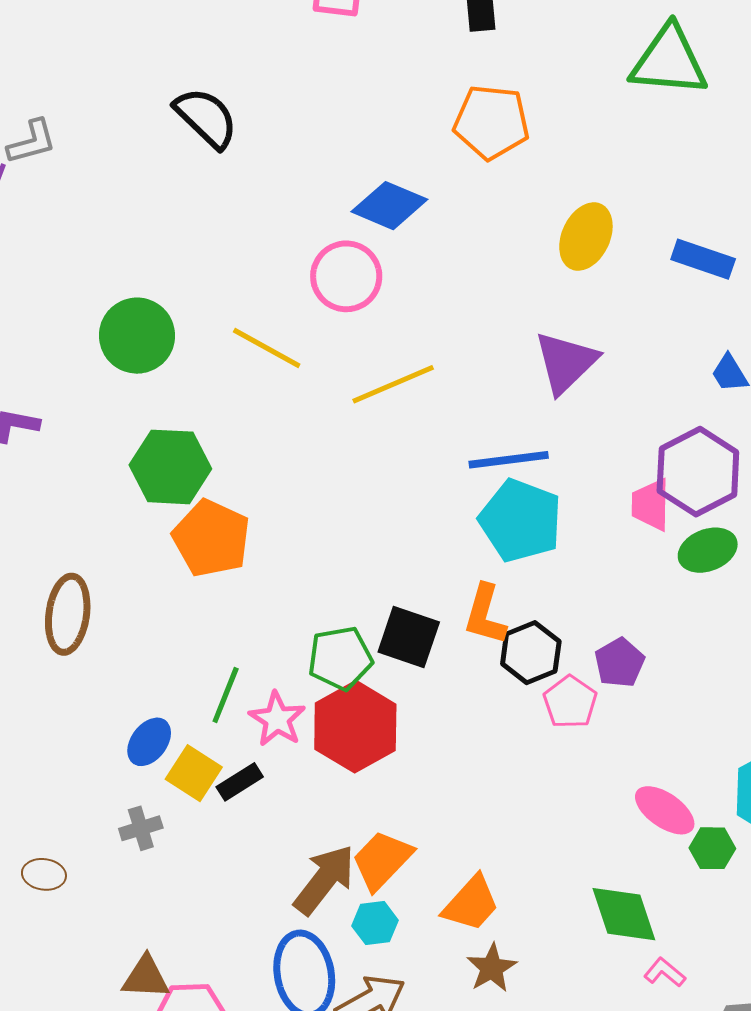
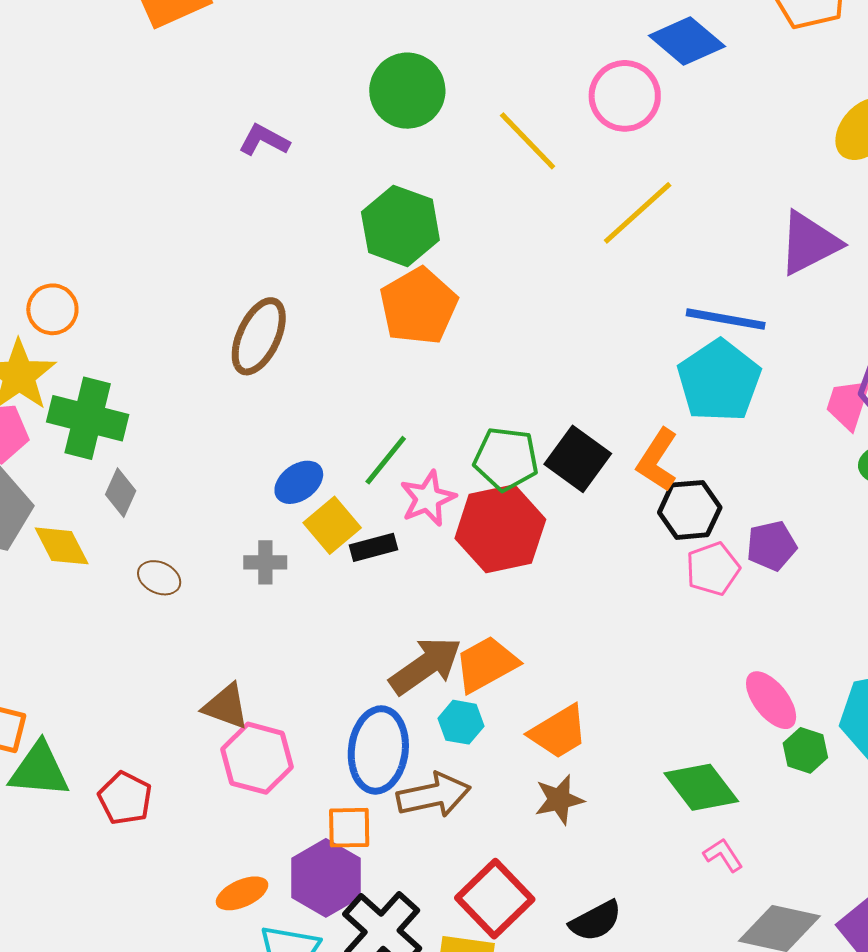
yellow line: (393, 384) -> (638, 213), turned -36
green diamond: (624, 914) -> (701, 787), turned -36

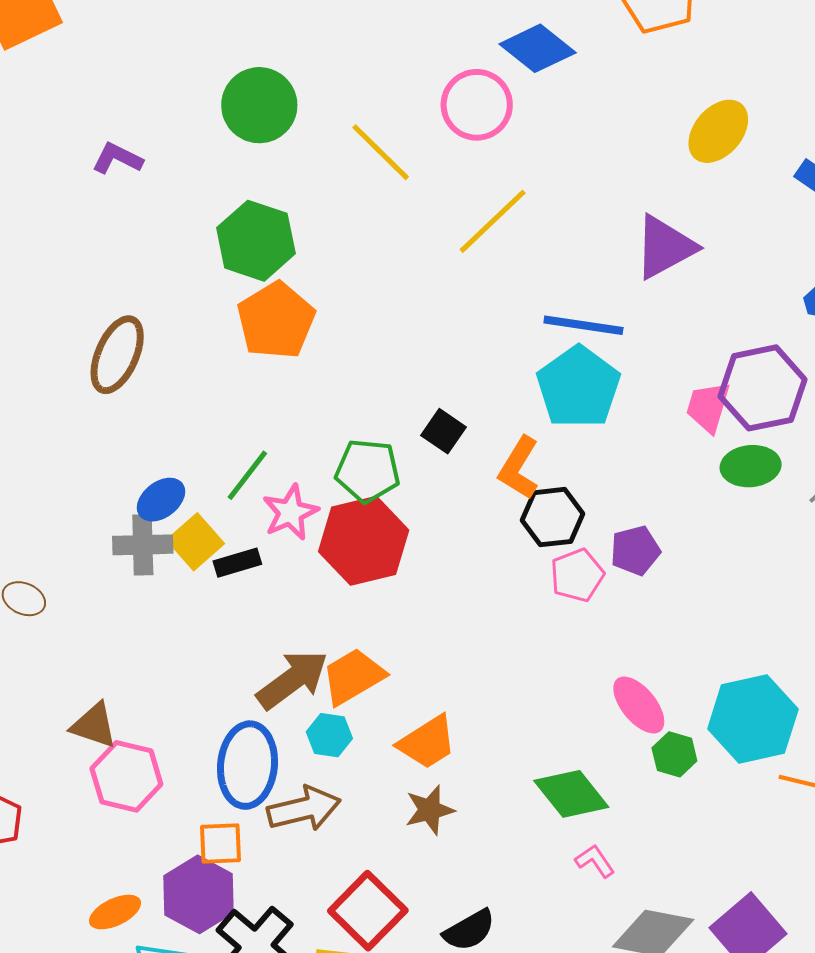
black square: (578, 459) -> (444, 431), moved, size x0.7
gray cross: (265, 562) -> (143, 545), moved, size x1.4

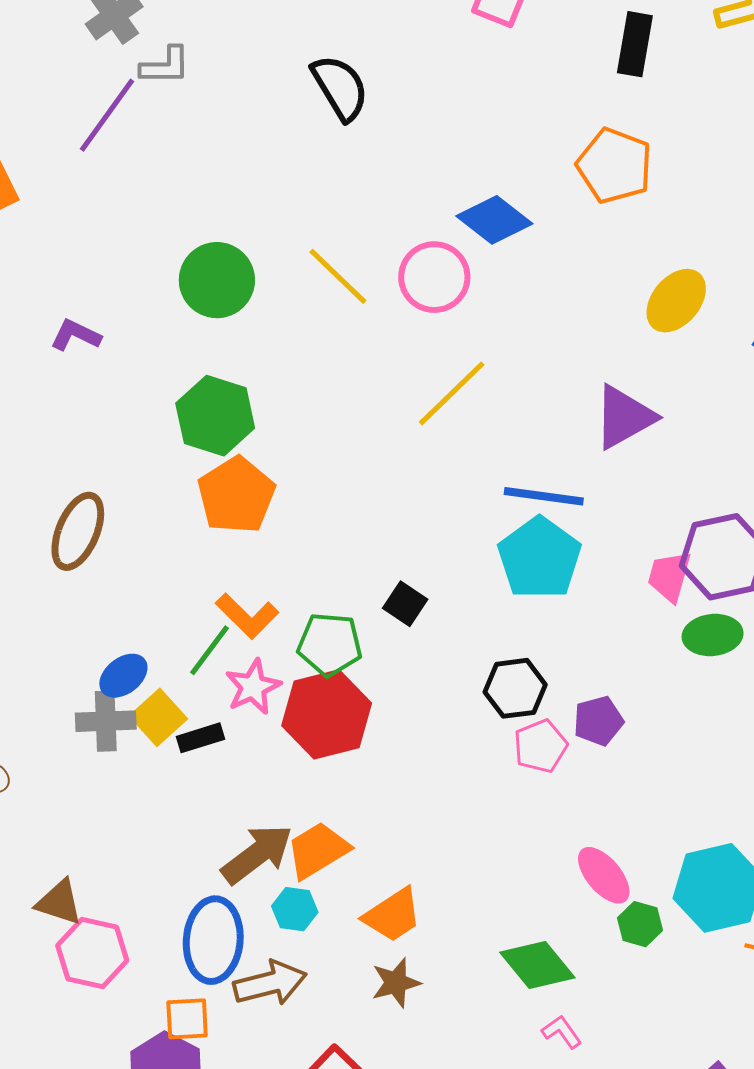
yellow line: (381, 152) -> (338, 276), moved
orange L-shape: (519, 468) -> (247, 616), moved, turned -76

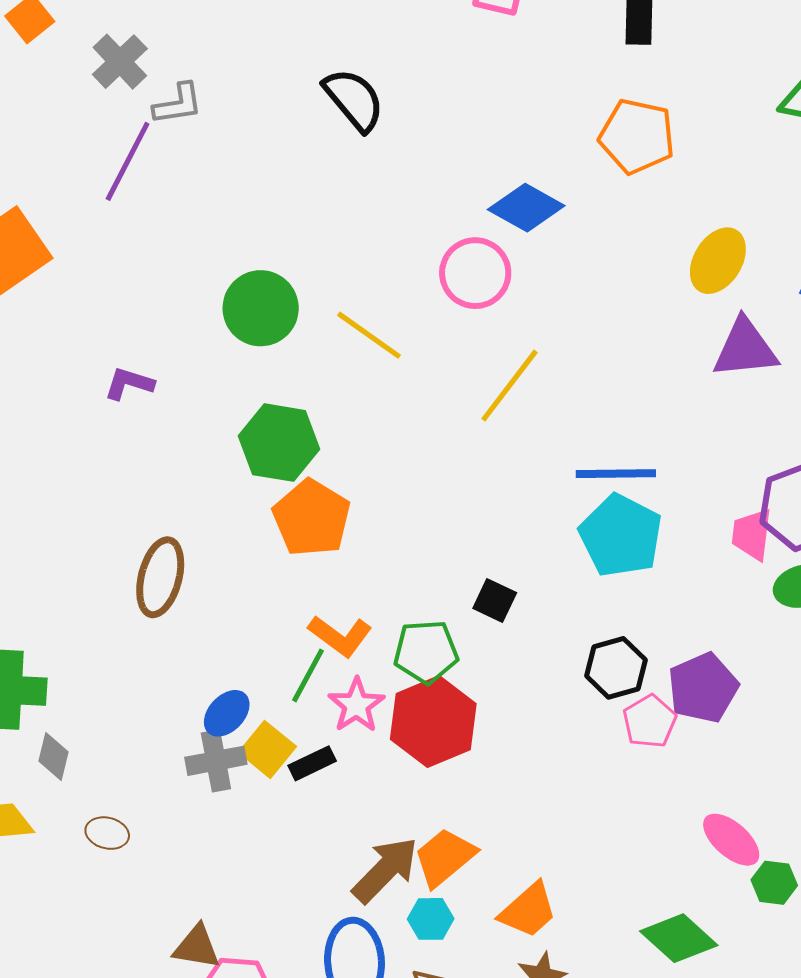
yellow line: (338, 276) -> (369, 335), moved
purple triangle: (624, 417) -> (745, 348), moved, turned 32
purple pentagon: (598, 721) -> (703, 688), size x1.4

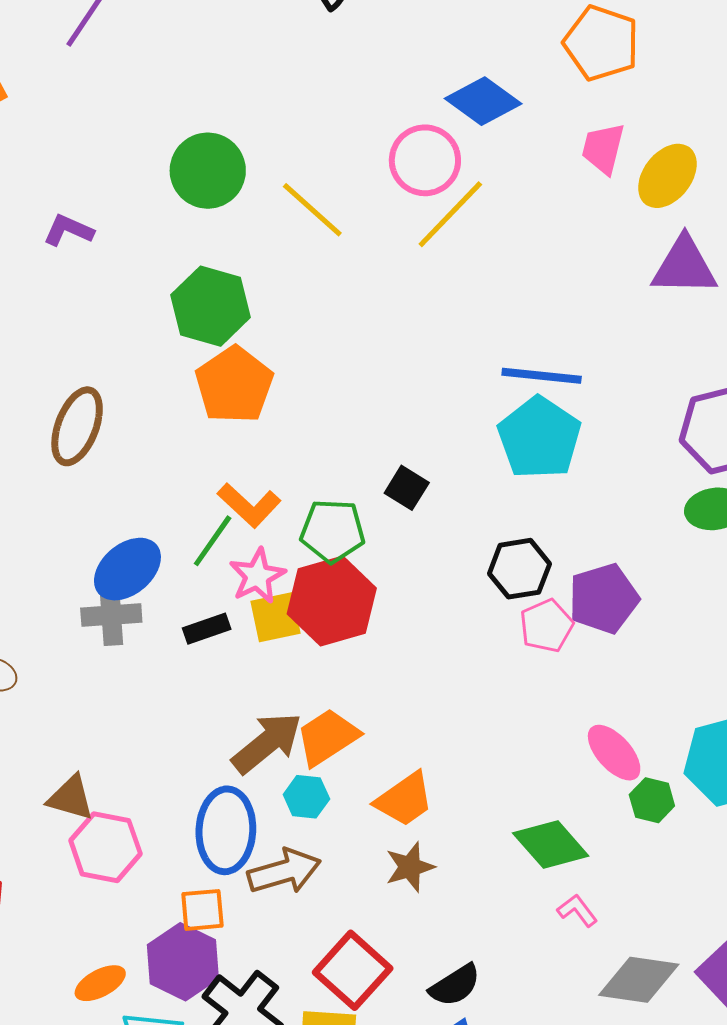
yellow line: (510, 386) -> (450, 214), moved
pink trapezoid: (752, 534) -> (603, 148), moved
blue ellipse: (227, 713) -> (127, 569), size x1.4
yellow square: (267, 749) -> (276, 617), moved, turned 32

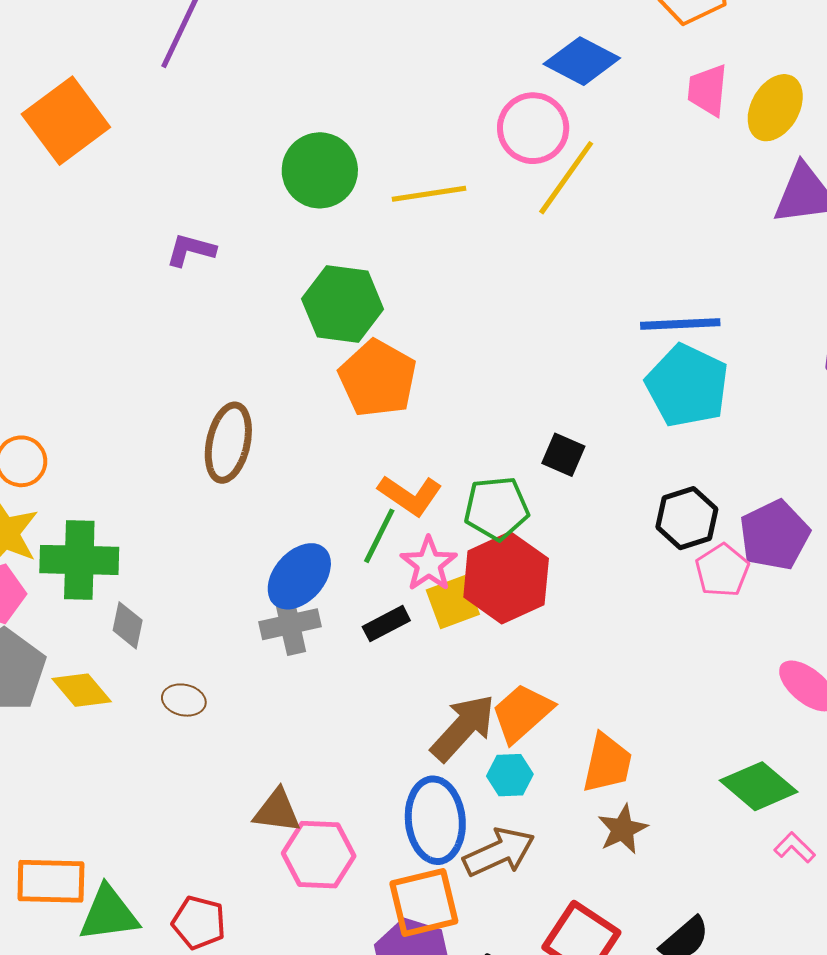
yellow line: (312, 210) -> (429, 194), turned -42
orange trapezoid: (404, 799) -> (607, 763), turned -34
orange square: (202, 910) -> (424, 902), size x1.5

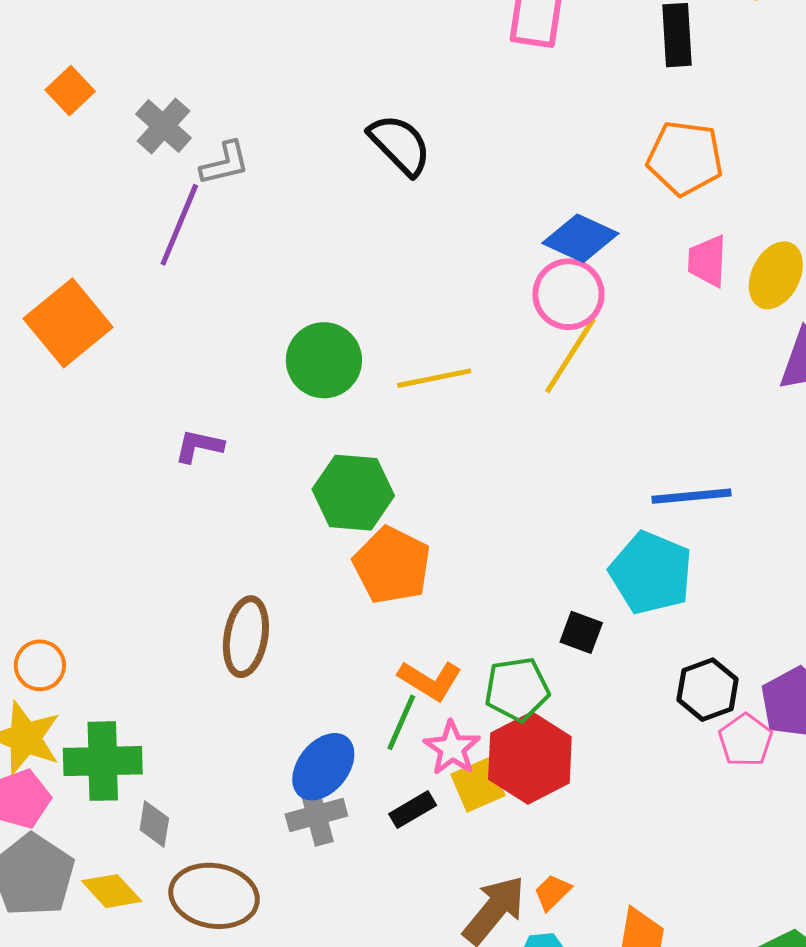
pink circle: (533, 128) -> (568, 294), moved
cyan pentagon: (687, 386) -> (651, 573), moved
brown ellipse: (184, 700) -> (214, 896), size x2.0
orange trapezoid: (522, 713) -> (552, 892), size x0.6

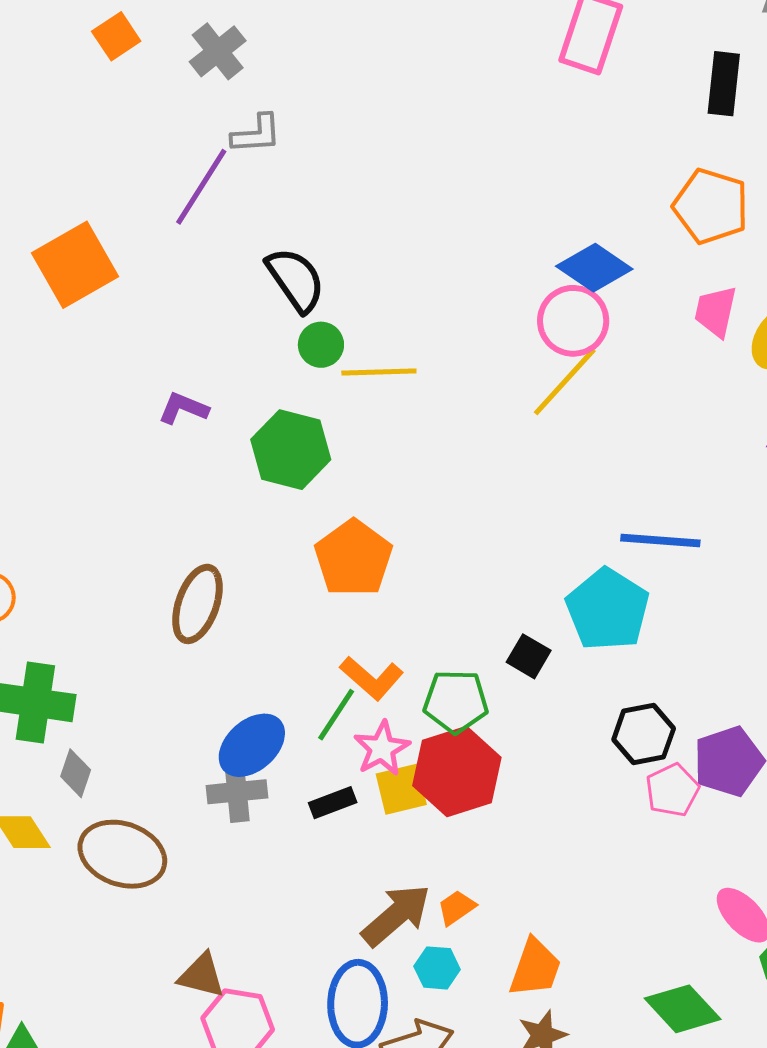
gray cross: (163, 126) -> (218, 51), moved
black semicircle: (400, 145) -> (296, 280), moved
green circle: (324, 360) -> (321, 345), size x0.6
yellow line: (434, 378) -> (379, 372), moved
green hexagon: (353, 493) -> (291, 450), moved

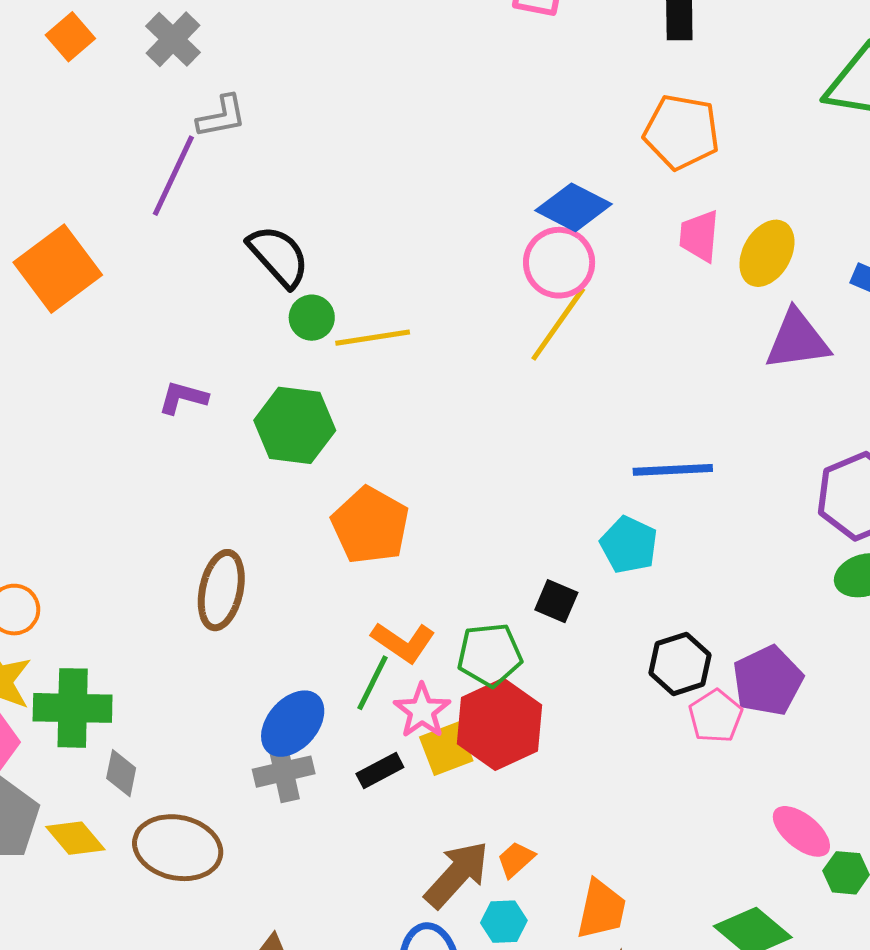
cyan pentagon: (608, 609) -> (629, 545), size x0.7

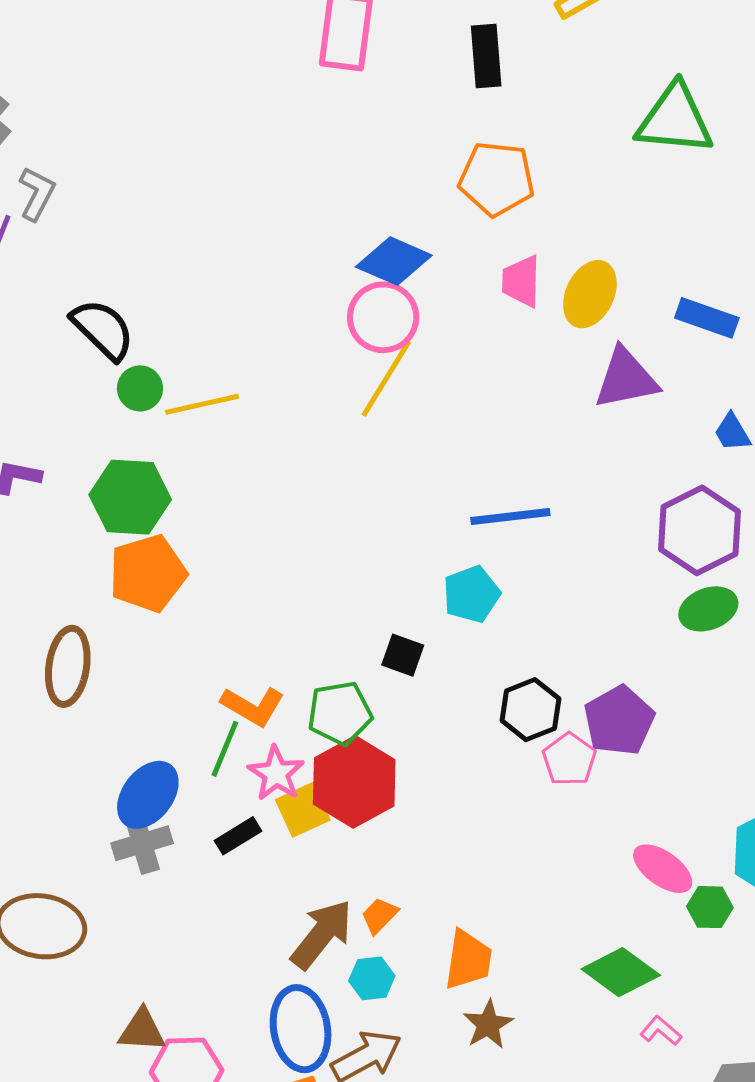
gray L-shape: (222, 116) -> (37, 194), turned -48
orange pentagon: (370, 525) -> (148, 573), moved, turned 30
cyan pentagon: (629, 545) -> (471, 594), turned 30

